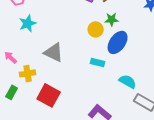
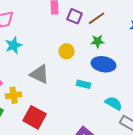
yellow circle: (96, 29) -> (67, 51), moved
blue ellipse: (118, 42) -> (104, 64), turned 65

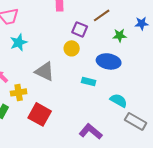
purple square: (75, 16) -> (80, 29), moved
green star: (98, 41) -> (120, 35), moved

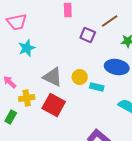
yellow circle: (72, 48) -> (80, 77), moved
red square: (40, 114) -> (54, 105), moved

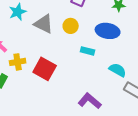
gray triangle: (53, 77) -> (44, 24), moved
yellow circle: (80, 77) -> (71, 26), moved

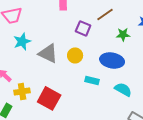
cyan semicircle: (118, 70) -> (123, 89), moved

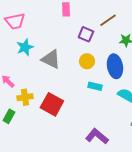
yellow circle: (75, 55) -> (87, 61), moved
blue ellipse: (112, 60) -> (115, 66), turned 70

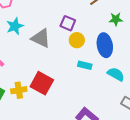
purple square: (86, 34) -> (68, 23), moved
yellow cross: (25, 97) -> (19, 90), moved

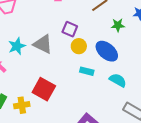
cyan star: (15, 26) -> (17, 46), moved
blue ellipse: (105, 45) -> (107, 51), turned -40
yellow cross: (19, 90) -> (22, 105), moved

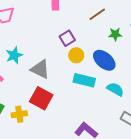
purple square: (70, 29) -> (67, 38), turned 35
gray triangle: (43, 44) -> (40, 69), moved
cyan rectangle: (87, 71) -> (84, 80), size x1.5

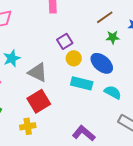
brown line: (97, 14) -> (105, 17), moved
red square: (41, 98) -> (39, 101), turned 30
yellow cross: (19, 114) -> (28, 126), moved

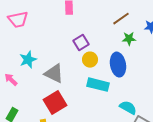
blue ellipse: (102, 63) -> (118, 65), turned 40
cyan semicircle: (113, 92) -> (128, 108), moved

